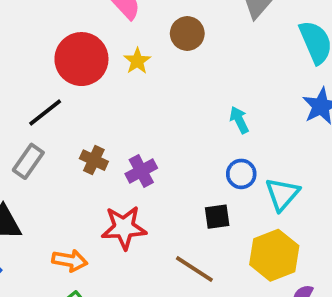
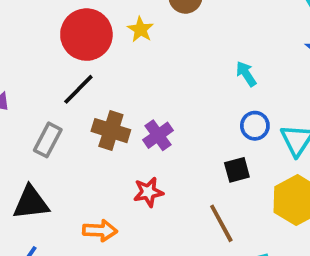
black line: (45, 112) -> (78, 89), moved
brown cross: (94, 160) -> (111, 131), size x1.4
red star: (124, 228) -> (148, 192), size x0.7
brown line: (194, 269) -> (221, 223), turned 36

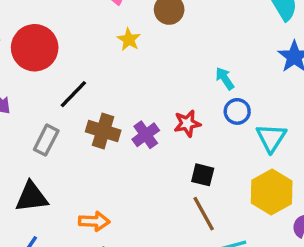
red circle: (86, 35) -> (35, 48), moved
blue circle: (255, 126) -> (237, 111), moved
black square: (237, 170) -> (203, 175), moved, turned 30
red star: (148, 192) -> (187, 123), moved

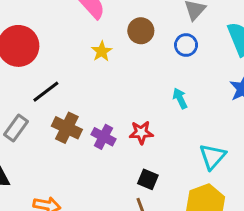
blue circle: (237, 111) -> (186, 45), moved
purple cross: (146, 135) -> (104, 137), turned -35

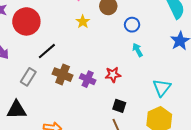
blue circle: (186, 45) -> (132, 25), moved

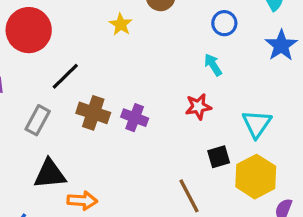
blue circle: (132, 25) -> (224, 23), moved
red star: (113, 75) -> (198, 107), moved
black square: (119, 106) -> (219, 157), moved, turned -32
black triangle: (17, 110) -> (50, 174), moved

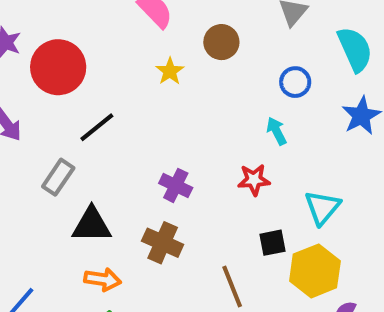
brown cross: (93, 113) -> (163, 243), moved
black triangle: (50, 174) -> (92, 225), moved

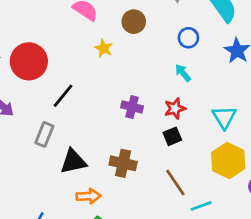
purple cross: (176, 185) -> (132, 107), moved
black square: (273, 243) -> (172, 136), moved

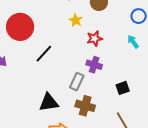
red star: (175, 108) -> (95, 39), moved
gray rectangle: (44, 134) -> (77, 82), moved

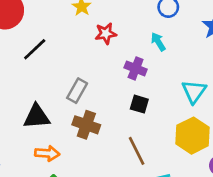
purple cross: (94, 65) -> (136, 68), moved
black square: (123, 88) -> (139, 104), turned 32

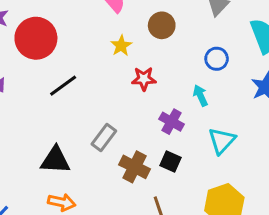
cyan triangle: (194, 92) -> (222, 141), moved
brown cross: (86, 125) -> (135, 167), moved

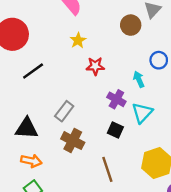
brown circle: (162, 25) -> (131, 25), moved
blue circle: (217, 59) -> (159, 60), moved
cyan triangle: (222, 141) -> (142, 113), moved
brown cross: (135, 167) -> (73, 141), moved

